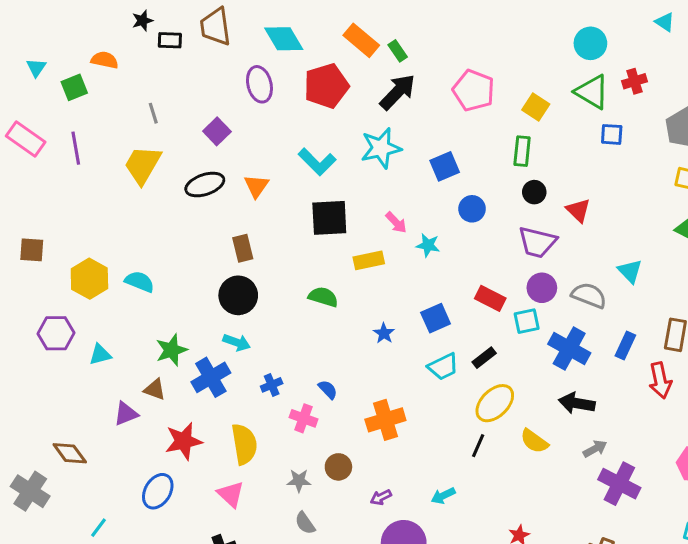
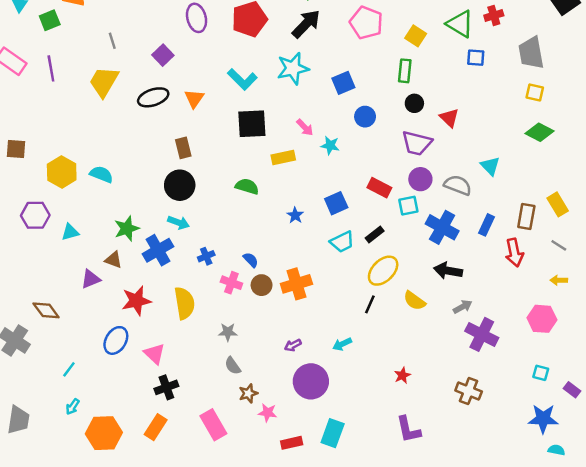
brown circle: (338, 467) -> (262, 285), moved
pink triangle: (231, 494) -> (154, 354), moved

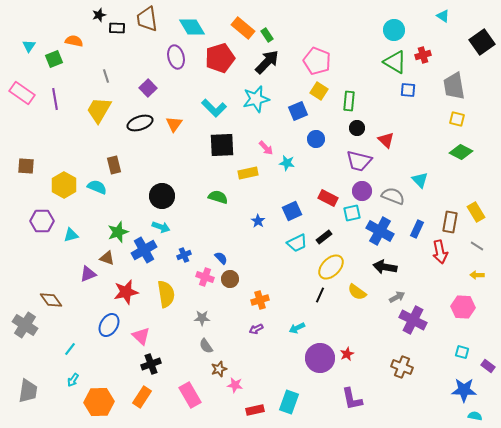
yellow square: (416, 36) -> (319, 91), moved
brown rectangle: (183, 148) -> (114, 165), moved
orange cross: (296, 284) -> (260, 300), moved, size x0.7
purple circle: (311, 381) -> (320, 358), moved

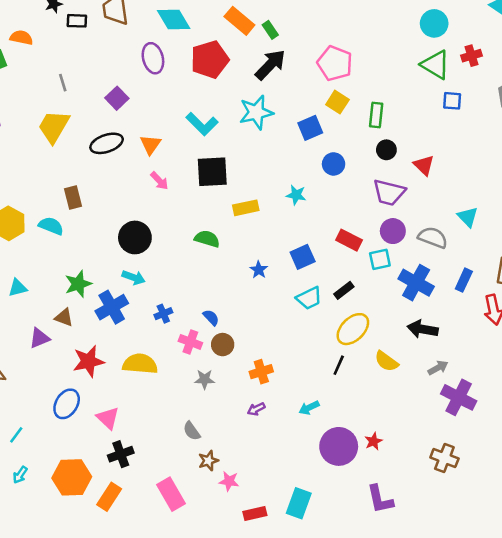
pink arrow: (266, 148) -> (159, 181), moved
yellow semicircle: (166, 294) -> (140, 364), turned -76
gray star: (202, 318) -> (205, 379), moved
orange hexagon: (99, 402) -> (72, 477), moved

